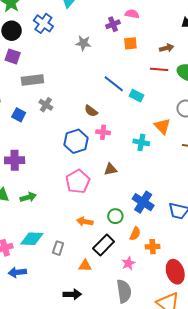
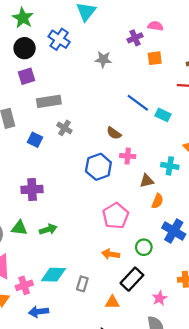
purple square: (13, 56) -> (26, 76), turned -35
brown triangle: (110, 169) -> (147, 181), moved
pink pentagon: (78, 182) -> (116, 216), moved
orange semicircle: (135, 234) -> (158, 201), moved

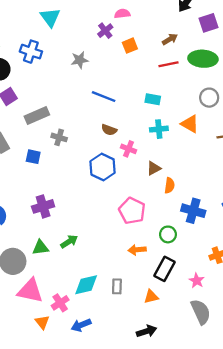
blue line: (138, 103) -> (104, 97), moved
pink cross: (128, 156) -> (129, 149), turned 32
cyan cross: (170, 166) -> (159, 129), moved

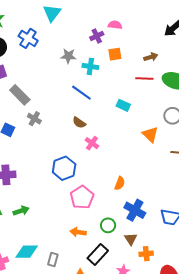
gray rectangle: (37, 115) -> (20, 95), turned 55
cyan cross: (159, 129) -> (90, 66), moved
blue hexagon: (103, 167) -> (64, 168), moved
brown triangle: (154, 168) -> (131, 239), moved, turned -48

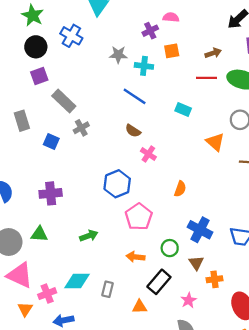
gray cross: (34, 119) -> (81, 128), turned 32
orange semicircle: (120, 183) -> (180, 189), moved
green arrow: (21, 211) -> (89, 236), moved

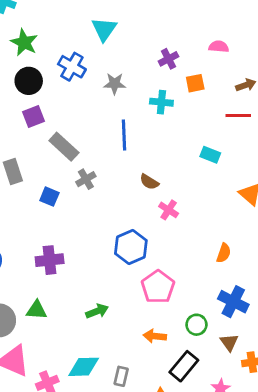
pink semicircle: (171, 17) -> (219, 47), moved
gray star: (118, 55) -> (115, 84), moved
blue line: (135, 96) -> (124, 135), moved, turned 55
orange semicircle: (180, 189) -> (224, 253), moved

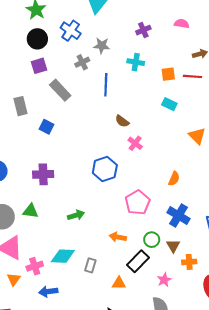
orange square: (195, 83) -> (168, 74), moved
gray cross: (86, 179) -> (82, 62), moved
pink pentagon: (158, 287) -> (138, 202), moved
green circle: (196, 325) -> (152, 240), moved

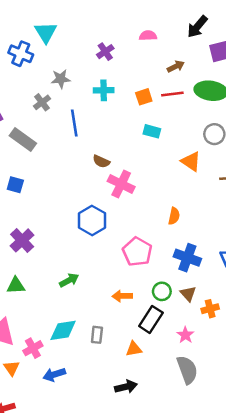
blue cross: (71, 31) -> (21, 54), moved
pink cross: (135, 143) -> (121, 184), size x1.5
purple cross: (43, 174) -> (22, 240), turned -30

